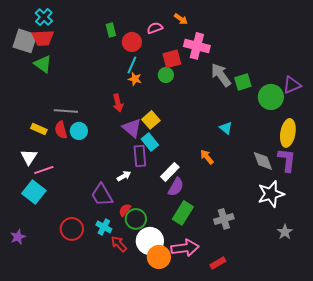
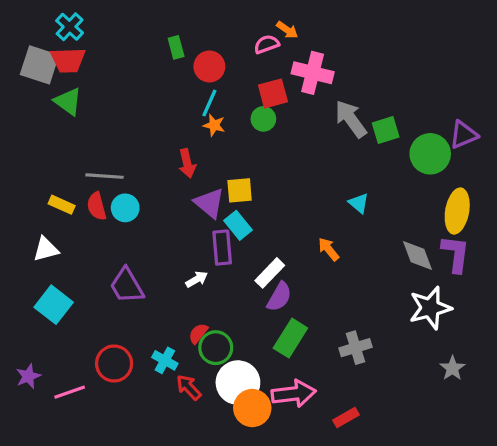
pink semicircle: (155, 28) -> (267, 44), moved
yellow square: (151, 120) -> (240, 190), turned 36
white triangle: (29, 157) -> (46, 249), turned 42
pink line: (44, 170) -> (70, 392), moved
purple trapezoid: (102, 195) -> (127, 286), moved

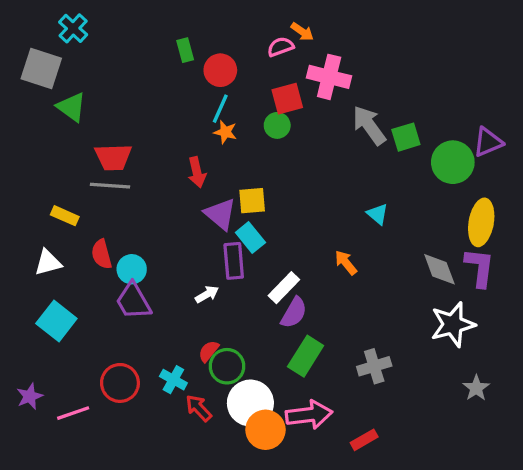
red trapezoid: (68, 60) -> (113, 157), moved
red semicircle: (97, 206) -> (102, 254), moved
cyan circle: (125, 208) -> (132, 269), moved

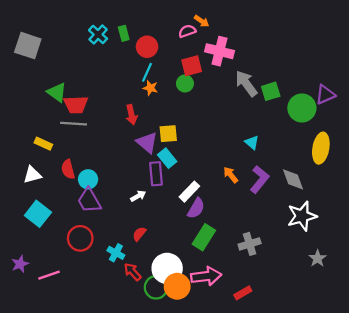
cyan cross: (73, 28) -> (98, 34), moved
green triangle: (71, 107) -> (57, 92), moved
purple L-shape: (480, 268) -> (260, 179), moved, turned 32
green circle: (227, 366) -> (156, 287), moved
red circle: (120, 383) -> (80, 238), moved

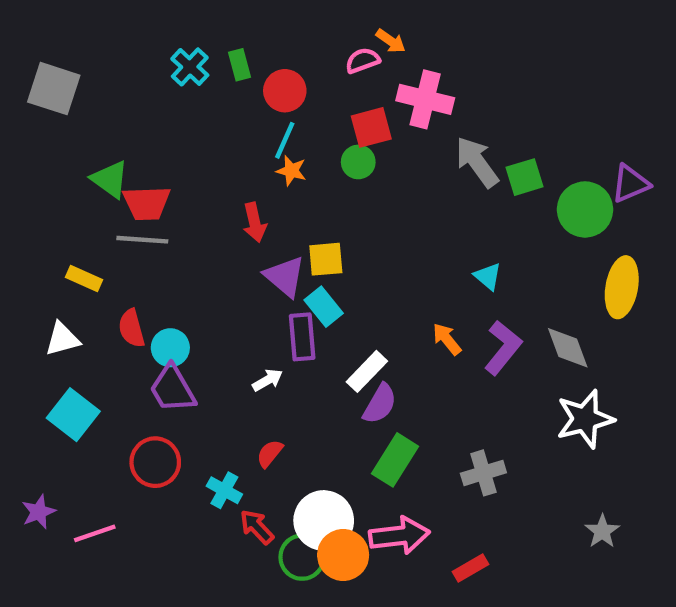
gray star: (318, 258) -> (602, 531), moved

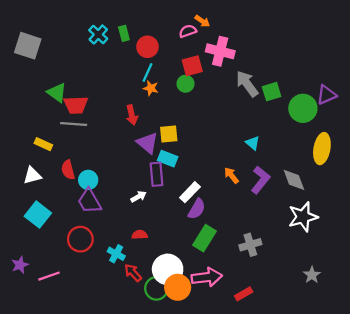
cyan rectangle: (324, 307) -> (168, 159), turned -30
red semicircle: (270, 453) -> (140, 235), turned 48

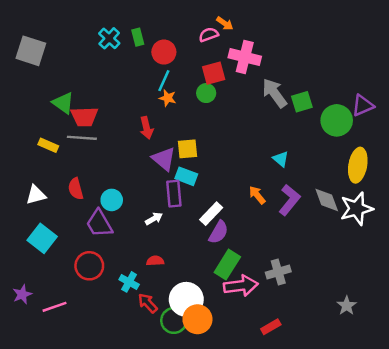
yellow rectangle: (43, 144) -> (48, 145), moved
cyan circle: (88, 180) -> (112, 200), moved
white star: (303, 217) -> (357, 209), moved
pink arrow: (207, 277) -> (241, 286), moved

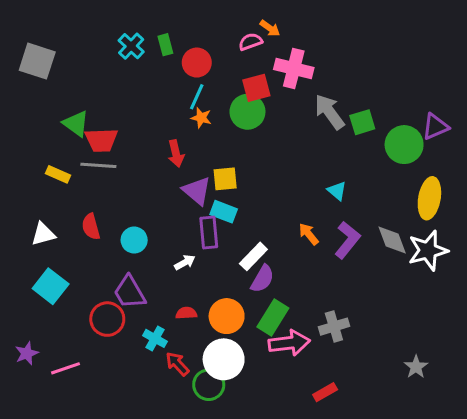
green circle: (206, 93) -> (247, 112), size x1.5
purple trapezoid: (99, 224) -> (130, 292), moved
orange circle: (197, 319) -> (227, 316), moved

